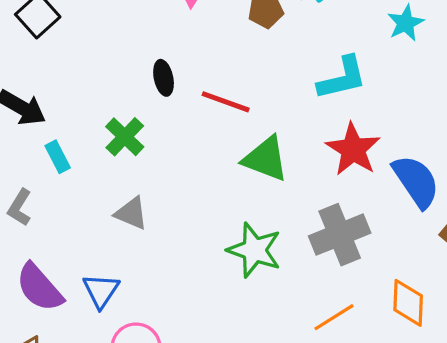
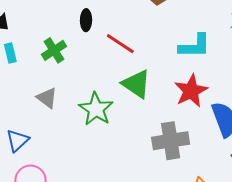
green star: (254, 250) -> (96, 109), moved

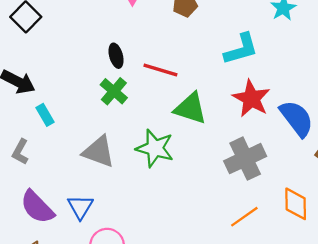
green cross: (54, 50) -> (114, 91), moved
gray triangle: (47, 98) -> (99, 152), size x1.4

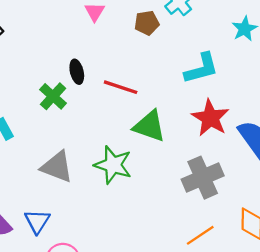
green cross: (114, 91) -> (53, 96), moved

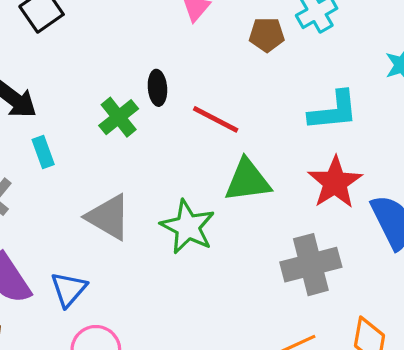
green triangle: (149, 126) -> (248, 180), turned -36

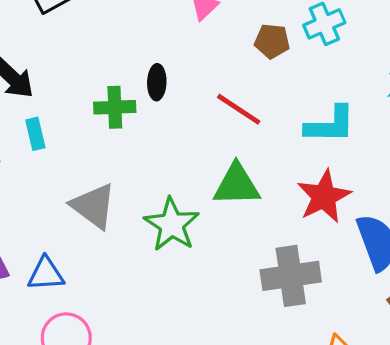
green cross: (119, 117) -> (115, 107), turned 30
red line: (216, 119) -> (239, 109), moved
blue triangle: (69, 289) -> (46, 274), turned 39

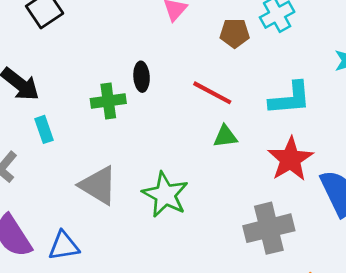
green triangle: (237, 185) -> (225, 136), moved, size x0.6

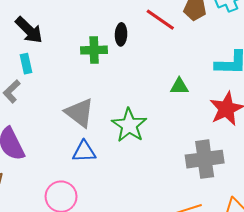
red line: (212, 93) -> (160, 20), moved
cyan rectangle: (44, 129) -> (26, 64), moved
blue triangle: (64, 246) -> (84, 152), moved

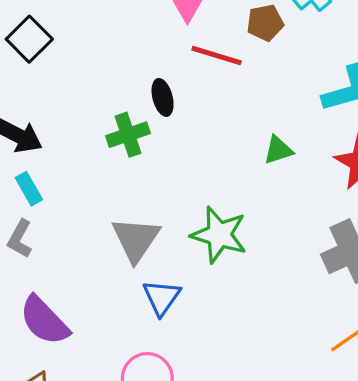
gray triangle: (80, 113) -> (136, 239), turned 44
blue triangle: (84, 152) -> (162, 297), turned -35

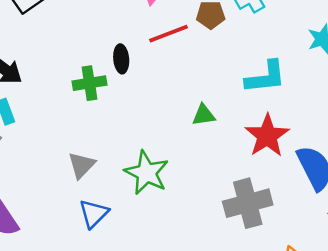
red line: (217, 55) -> (169, 34), turned -48
gray triangle: (136, 239) -> (82, 165), size x0.7

